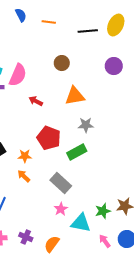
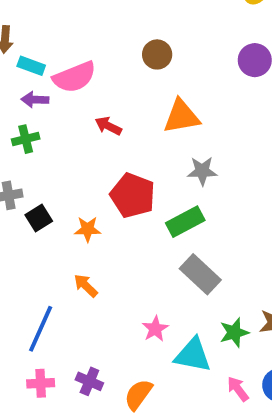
pink semicircle: (18, 75) -> (74, 77), turned 45
orange arrow: (24, 176) -> (86, 286), moved
gray rectangle: (61, 183) -> (200, 274), moved

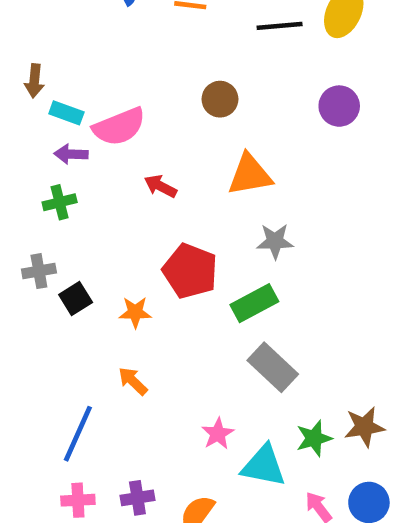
purple cross: (89, 381) -> (137, 498), turned -32

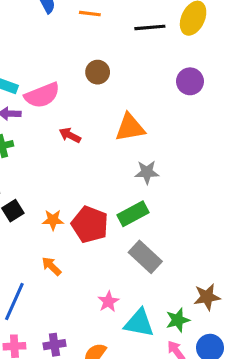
brown circle: (220, 99) -> (98, 72), moved
red pentagon: (190, 271) -> (90, 225), moved
green star: (314, 438) -> (178, 320), moved

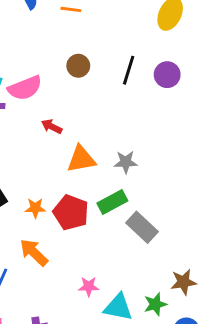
black line: (150, 27) -> (129, 70), moved, turned -68
orange triangle: (130, 128) -> (81, 159), moved
gray rectangle: (145, 257) -> (142, 227), moved
orange arrow: (51, 266) -> (34, 252), size x1.5
pink star: (108, 302) -> (89, 286), turned 30

